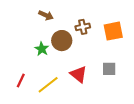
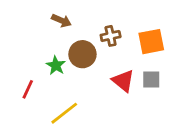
gray square: (109, 69) -> (151, 79), moved
red triangle: (79, 74) -> (123, 81), moved
red line: (21, 81) -> (28, 89), moved

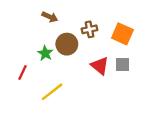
orange square: (151, 42) -> (122, 34), turned 35

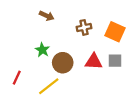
brown circle: (67, 44) -> (63, 63), moved
red triangle: (100, 66) -> (94, 62), turned -36
red line: (23, 73) -> (17, 78), moved

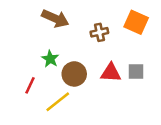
brown arrow: (47, 16) -> (55, 18), size x1.5
orange square: (115, 32) -> (136, 22), moved
red line: (17, 78) -> (30, 85), moved

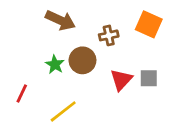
red triangle: (111, 73) -> (121, 80), turned -50
brown circle: (74, 74) -> (82, 60), moved
red line: (30, 85) -> (22, 94), moved

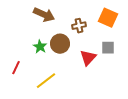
gray square: (149, 78) -> (108, 48), moved

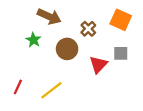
brown cross: (79, 26) -> (88, 29), turned -32
green star: (40, 47) -> (33, 40), moved
red line: (16, 68) -> (18, 87), moved

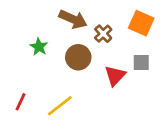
brown arrow: (49, 16) -> (73, 19), moved

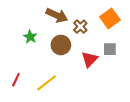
orange square: (141, 23) -> (110, 18), turned 30

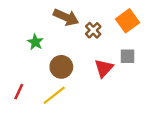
brown circle: (61, 45) -> (61, 67), moved

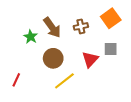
brown arrow: (66, 17) -> (52, 27), moved, turned 30
brown cross: (93, 30) -> (81, 26), turned 32
yellow line: (54, 95) -> (64, 81), moved

